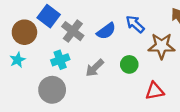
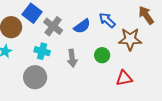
cyan cross: (60, 60) -> (42, 51), turned 35
gray arrow: (95, 68) -> (72, 58), turned -54

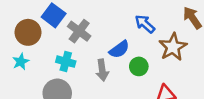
blue semicircle: (82, 26) -> (119, 49), moved
brown star: (130, 39) -> (173, 47), turned -30

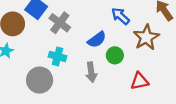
cyan cross: (66, 62) -> (58, 56), moved
gray arrow: (102, 70) -> (91, 72), moved

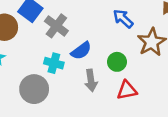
blue semicircle: (97, 40) -> (81, 51), moved
red triangle: (140, 81) -> (127, 90), moved

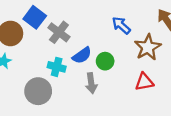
green circle: (117, 62) -> (105, 61), moved
red triangle: (127, 90) -> (144, 82), moved

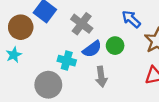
gray cross: (59, 32) -> (82, 24), moved
green circle: (105, 61) -> (115, 46), moved

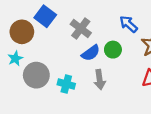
cyan cross: (67, 61) -> (66, 84), moved
gray circle: (48, 85) -> (36, 75), moved

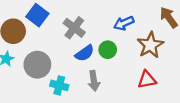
blue arrow: (128, 24) -> (124, 23), turned -66
gray circle: (36, 75) -> (37, 65), moved

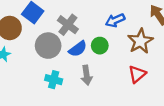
gray circle: (37, 65) -> (48, 46), moved
red triangle: (147, 80) -> (137, 74), turned -30

